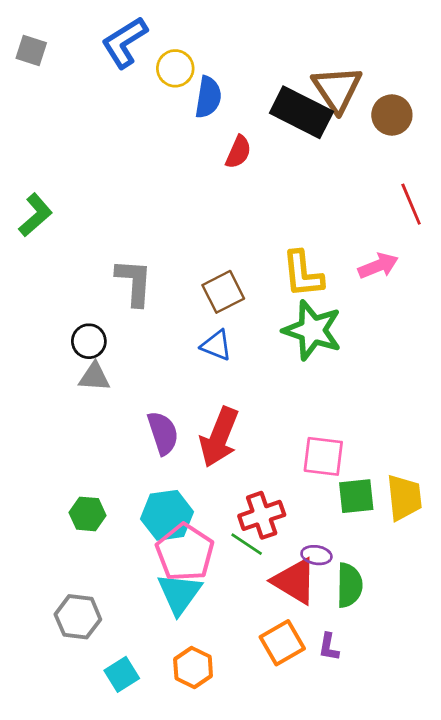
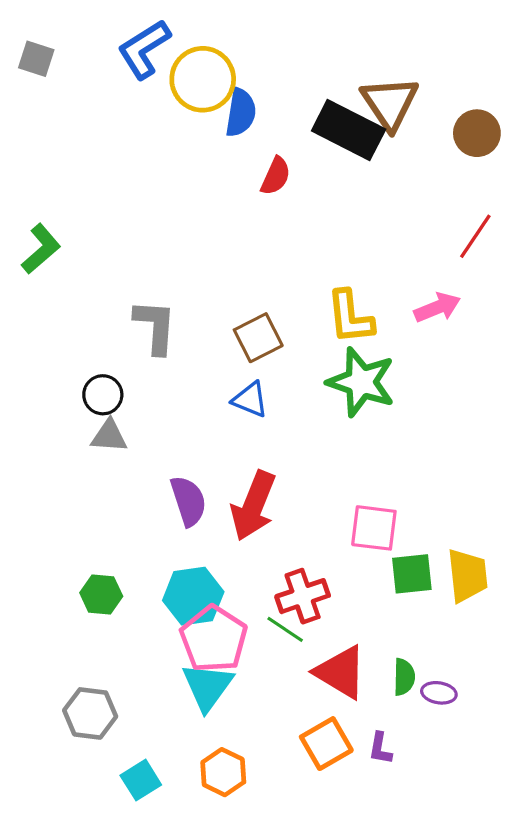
yellow circle: (175, 68) -> (203, 79), size x1.5
brown circle: (392, 115) -> (477, 133), moved
red line: (411, 204) -> (475, 236), turned 57
purple ellipse: (316, 555) -> (439, 693), moved
green semicircle: (349, 585) -> (404, 677), size x0.7

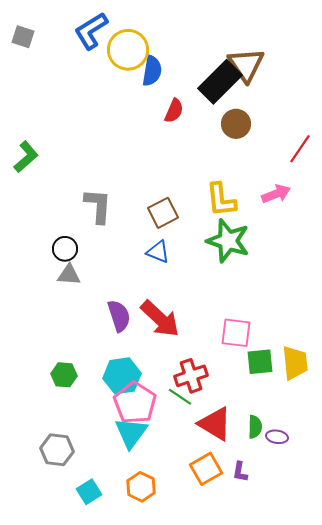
black rectangle: (349, 130) -> (220, 82), turned -72
brown circle: (477, 133) -> (236, 124), moved
red arrow: (253, 506) -> (160, 319), turned -69

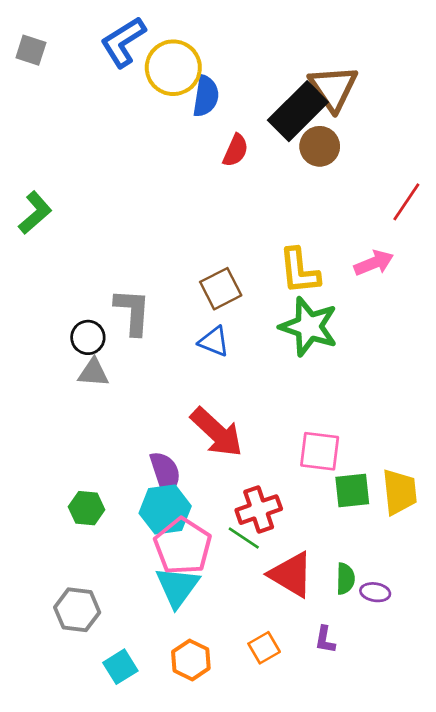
brown circle: (236, 124) -> (320, 146), moved
gray L-shape: (98, 206) -> (133, 312), moved
purple semicircle: (119, 316) -> (165, 473), moved
orange square: (206, 469) -> (264, 648), moved, size x0.7

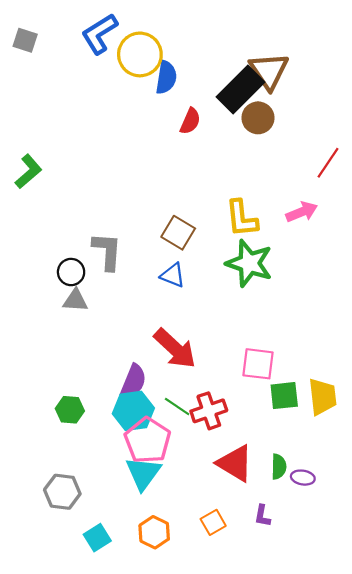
brown square: (221, 289) -> (178, 233), turned -32
purple semicircle: (165, 473) -> (133, 381), turned 40
green line: (244, 538) -> (177, 406), moved

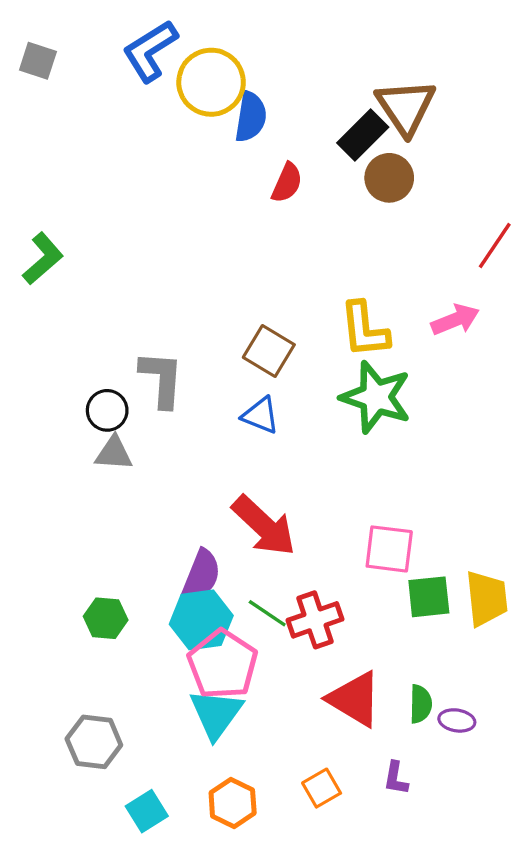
black rectangle: (240, 89) -> (363, 135), size x0.7

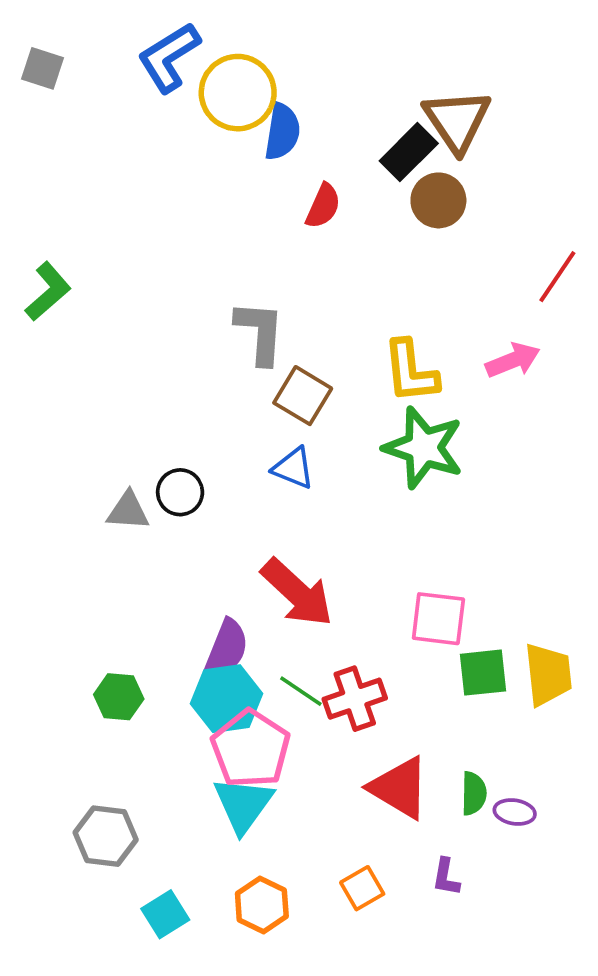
gray L-shape: (162, 379) -> (260, 332), moved
black circle: (107, 410) -> (180, 492), moved

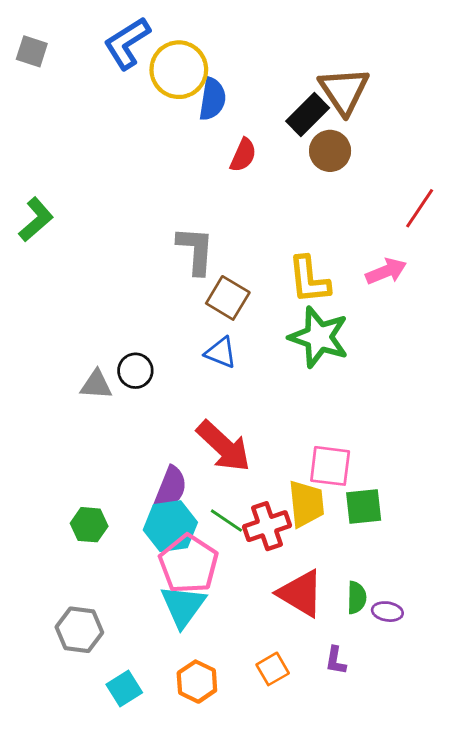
yellow trapezoid: (548, 674) -> (306, 504), moved

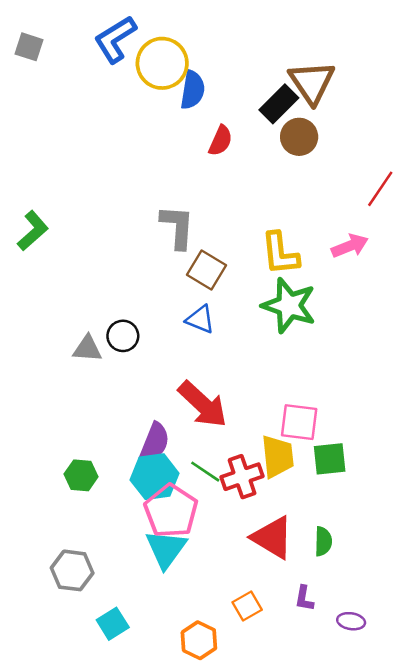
green L-shape: (36, 219) -> (33, 231), moved
purple ellipse: (387, 612) -> (351, 621), moved
orange hexagon: (197, 682) -> (199, 640), moved

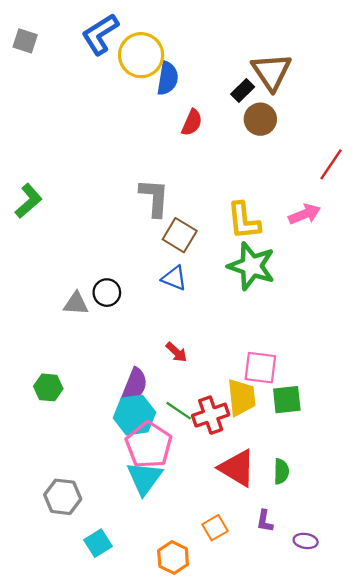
black rectangle: (279, 104) -> (243, 90), size x0.7
red arrow: (203, 404) -> (176, 352), size x0.5
green hexagon: (81, 475) -> (48, 387), moved

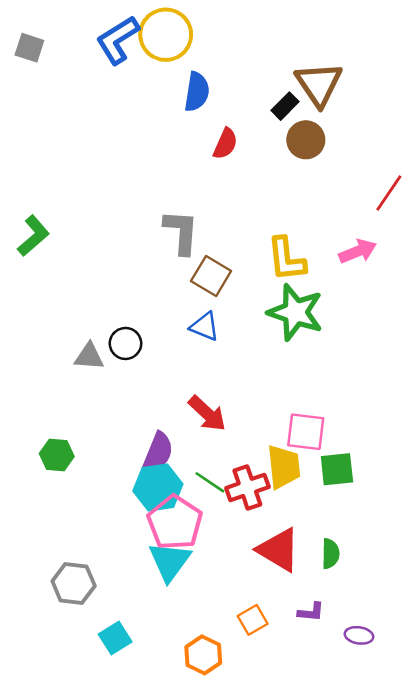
yellow circle: (141, 55) -> (166, 35), moved
red arrow: (176, 352) -> (207, 414), size x1.5
purple L-shape: (265, 521) -> (311, 612), turned -95

